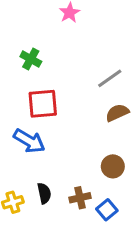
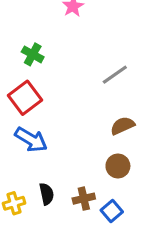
red square: (43, 104) -> (25, 98), moved, turned -32
brown semicircle: (117, 113) -> (123, 126), moved

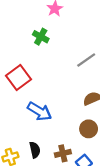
green cross: (33, 54) -> (41, 37), moved
blue arrow: (31, 140) -> (40, 111), moved

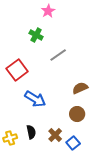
gray line: (86, 60) -> (58, 55), moved
brown cross: (63, 153) -> (55, 135), turned -32

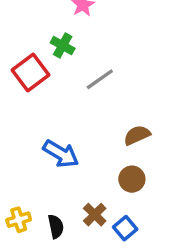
red square: (17, 70) -> (30, 73), moved
black semicircle: (31, 132) -> (56, 226), moved

